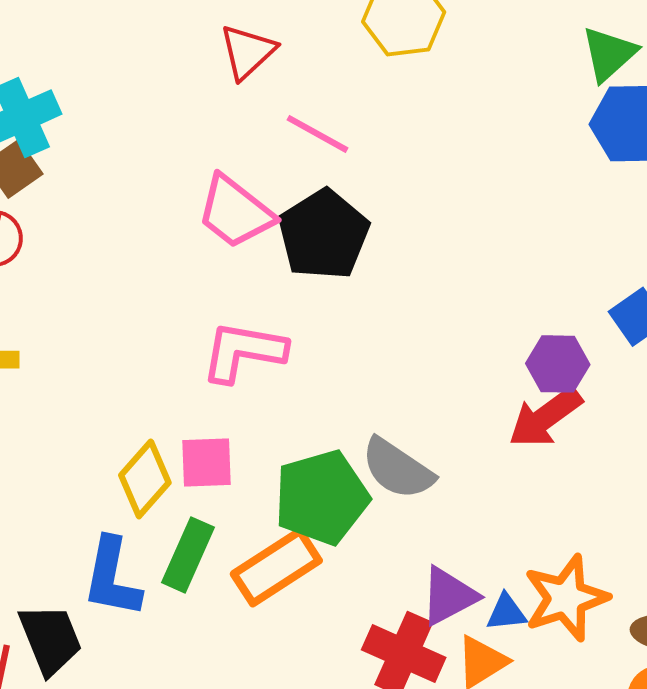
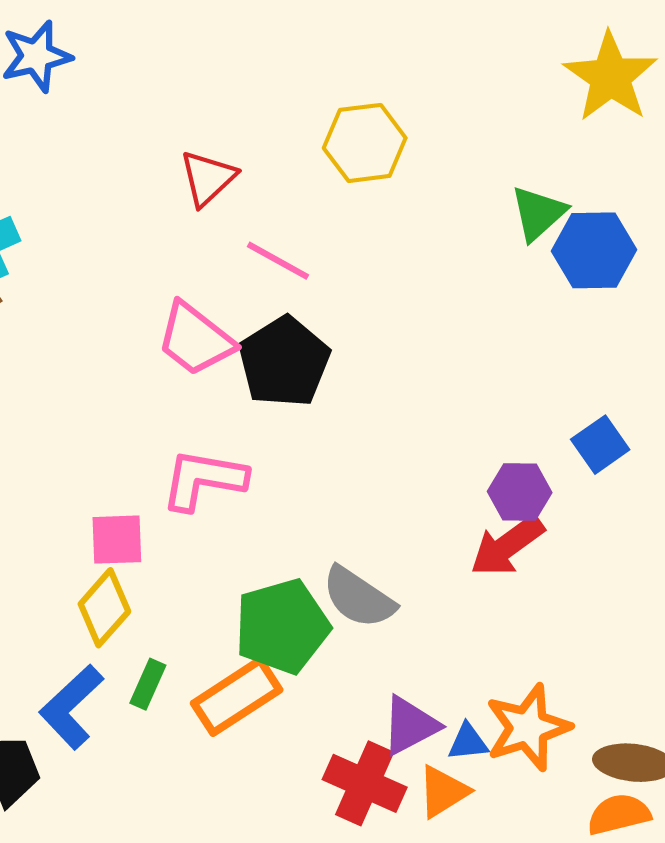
green triangle: (609, 54) -> (538, 213), moved
pink square: (207, 463) -> (117, 540), moved
green rectangle: (188, 555) -> (148, 684), size x0.7
blue L-shape: (112, 578) -> (71, 707), turned 36

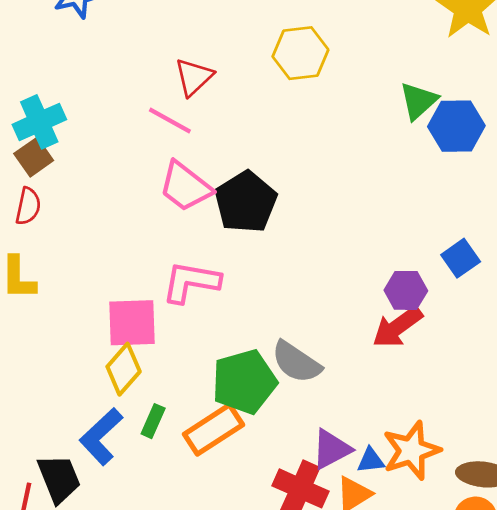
pink line: (278, 261) -> (170, 121), moved
pink square: (117, 540) -> (132, 323), size x1.4

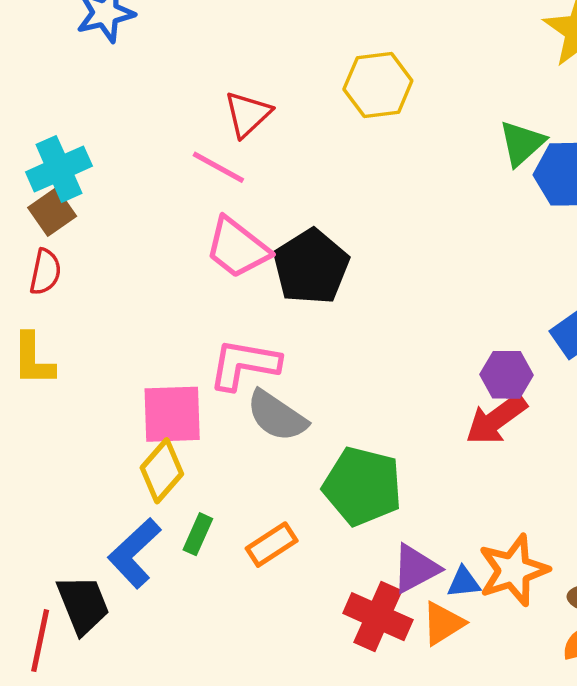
gray semicircle: (296, 362) -> (277, 416), moved
green pentagon: (244, 382) -> (362, 486), moved, turned 30
orange rectangle: (213, 429) -> (272, 545), size x0.7

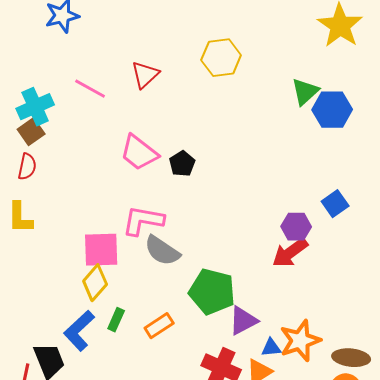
pink line: (218, 167) -> (90, 89), moved
black pentagon: (311, 267) -> (182, 164), size x0.6
purple triangle: (416, 569) -> (243, 321), moved

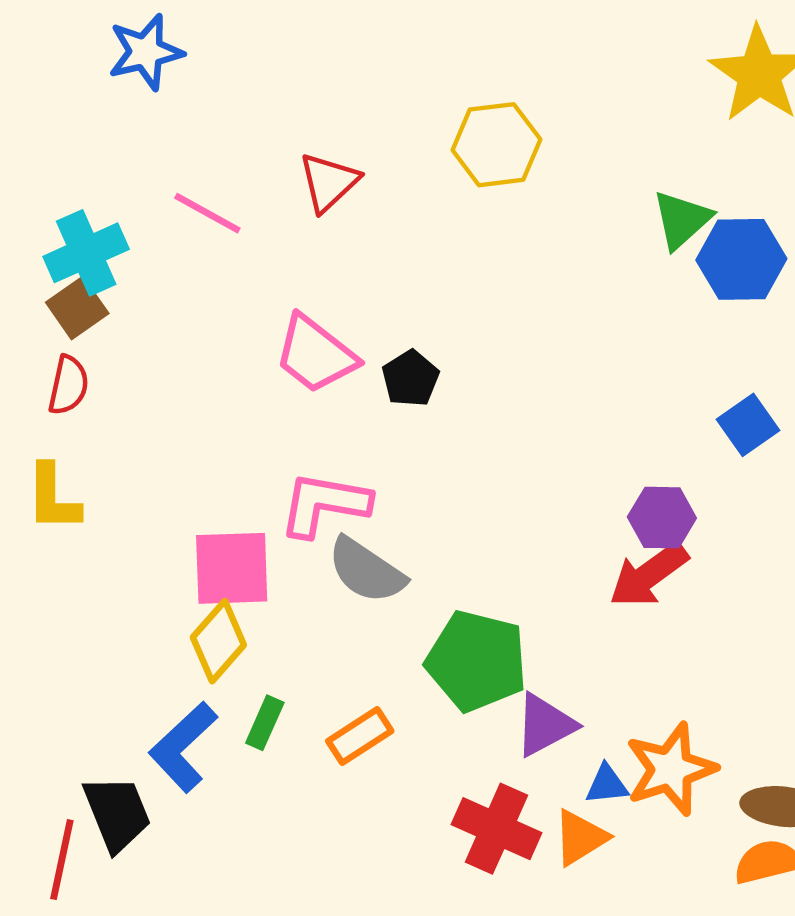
blue square: (335, 204) -> (748, 425), moved

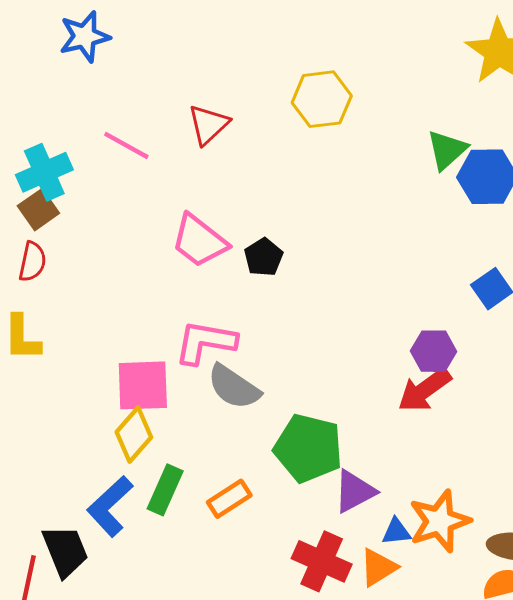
green rectangle: (265, 723) -> (165, 490), size x1.4

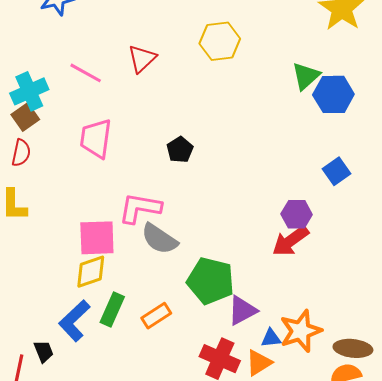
pink trapezoid: (199, 241) -> (96, 138), moved, turned 60
yellow diamond: (134, 435) -> (91, 272), turned 30
black trapezoid: (65, 551) -> (44, 351), size x0.6

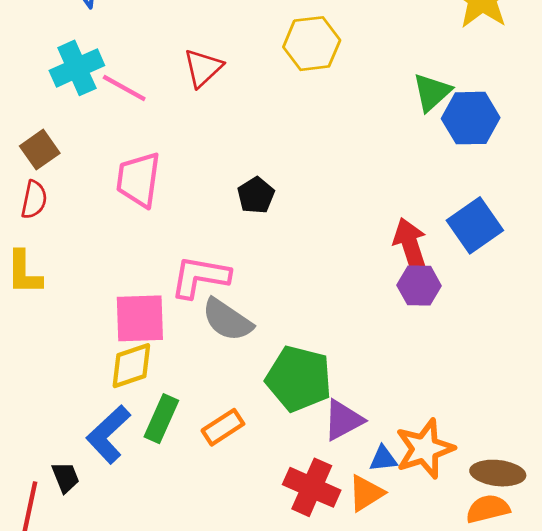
cyan cross: (29, 91) -> (77, 68), moved
blue square: (337, 171) -> (475, 225), size x1.4
red arrow: (290, 241) -> (410, 245), moved, turned 108

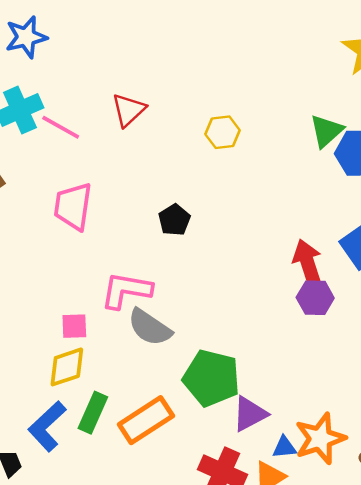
yellow hexagon: (312, 44) -> (223, 132), moved, size x0.7
pink square: (140, 318) -> (74, 326), size x0.6
orange rectangle: (223, 427) -> (146, 420), size x1.5

